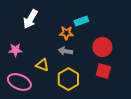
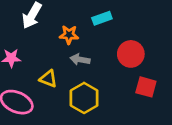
orange star: (66, 33) -> (69, 35), moved
red square: (103, 71) -> (146, 87), moved

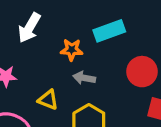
cyan rectangle: (102, 18) -> (109, 31), size x1.4

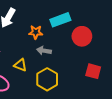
red circle: (142, 72) -> (82, 36), moved

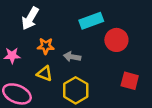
orange star: (36, 32) -> (46, 46), moved

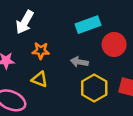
gray arrow: (72, 57) -> (79, 62), moved
yellow hexagon: (76, 90) -> (94, 88), moved

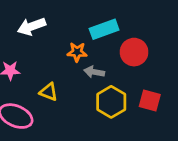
white arrow: (25, 22) -> (32, 26), turned 40
orange star: (41, 51) -> (77, 52), moved

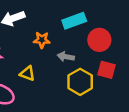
orange star: (77, 52) -> (42, 40), moved
red square: (150, 100) -> (107, 70), moved

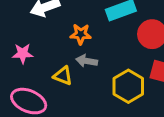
gray arrow: (66, 57) -> (87, 61), moved

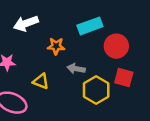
gray arrow: (87, 61) -> (76, 69), moved

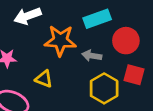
orange star: (56, 46) -> (60, 41), size x1.6
gray arrow: (76, 69) -> (92, 56), moved

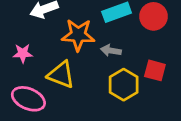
red circle: (126, 41) -> (153, 16), moved
yellow triangle: (44, 79) -> (61, 75), size x1.5

